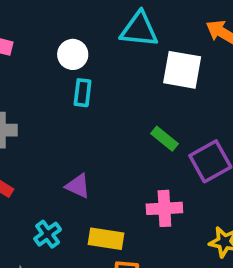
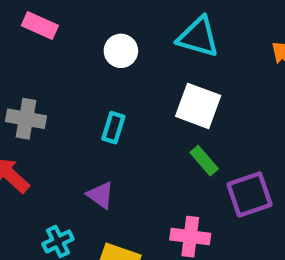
white square: (182, 70) -> (198, 106), moved
cyan rectangle: (83, 93) -> (113, 128), moved

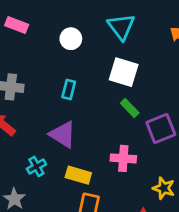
cyan triangle: (198, 37) -> (121, 27), turned 40
purple triangle: (101, 195) -> (63, 134), size x1.5

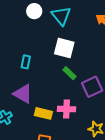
white circle: (71, 39) -> (34, 11), moved
yellow rectangle: (78, 175) -> (43, 113), moved

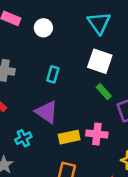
white circle: (34, 11) -> (43, 28), moved
yellow rectangle: (43, 113) -> (69, 137), turned -30

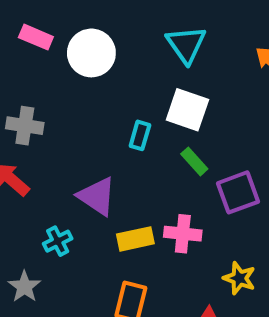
white circle: (43, 28) -> (91, 53), size x1.5
cyan rectangle: (53, 74) -> (140, 135), moved

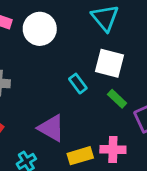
cyan rectangle: (140, 135) -> (78, 84), turned -48

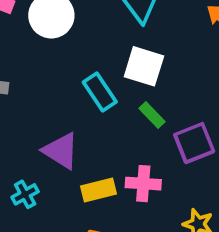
cyan rectangle: (78, 84) -> (100, 92), size x1.4

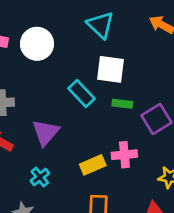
green rectangle: (152, 115) -> (122, 104), turned -30
purple triangle: (61, 151) -> (46, 132), moved, turned 48

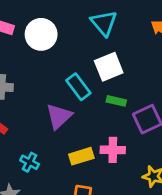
white square: (110, 69) -> (109, 67), turned -36
purple triangle: (46, 132) -> (59, 116), moved
cyan cross: (40, 177) -> (30, 162), turned -30

